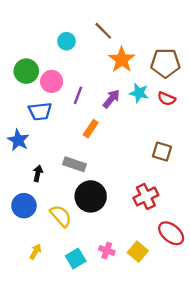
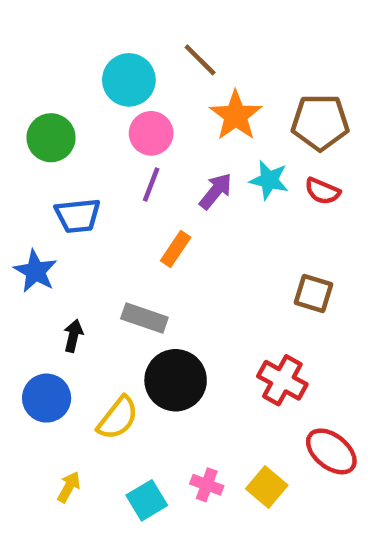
cyan circle: (67, 41) -> (129, 80), size x1.5
pink circle: (52, 81) -> (151, 133), moved
red cross: (146, 196) -> (282, 380), turned -35
yellow semicircle: (61, 216) -> (118, 418), turned 80

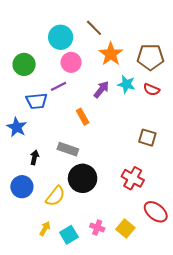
purple line: (151, 184) -> (59, 86), moved, turned 42
orange rectangle: (176, 249) -> (83, 117), turned -63
yellow arrow: (69, 487) -> (45, 228), moved

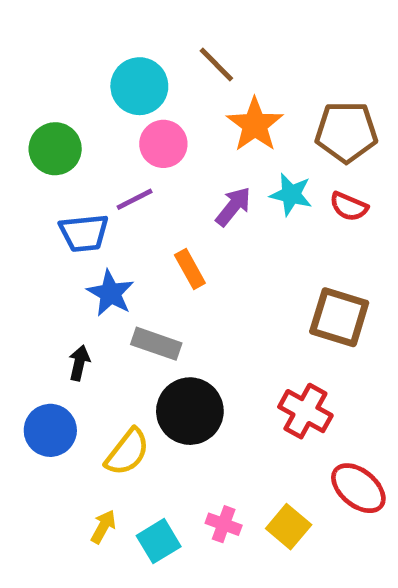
blue star: (17, 127) -> (110, 293), moved
brown square: (147, 138) -> (339, 317), size x1.4

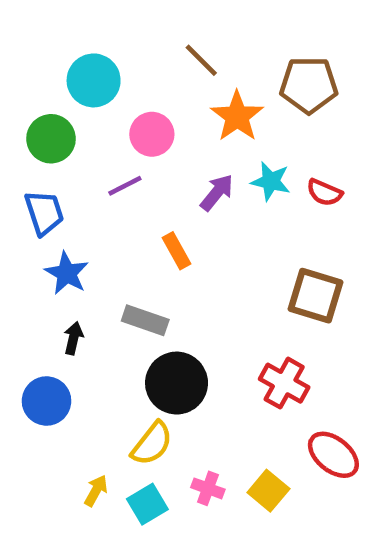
cyan circle: (139, 86) -> (94, 80), moved
brown pentagon: (346, 132) -> (309, 85), moved
blue trapezoid: (84, 233) -> (44, 213), moved, turned -102
blue star: (110, 293) -> (67, 273), moved
yellow semicircle: (127, 452) -> (152, 444), moved

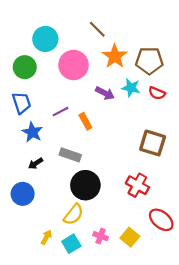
brown pentagon: (309, 85) -> (149, 61), moved
pink circle: (152, 134) -> (73, 65), size x1.4
purple line: (125, 186) -> (60, 112), moved
purple arrow: (217, 193) -> (105, 93), turned 78
black arrow: (73, 338) -> (36, 164), turned -136

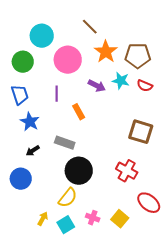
purple line: (60, 112) -> (57, 94), moved, turned -63

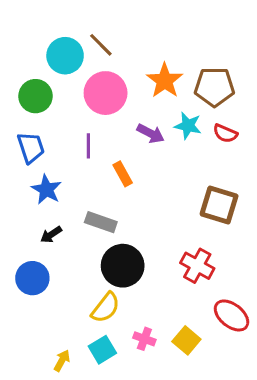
brown line: (90, 27) -> (101, 45), moved
yellow arrow: (43, 219) -> (62, 361), moved

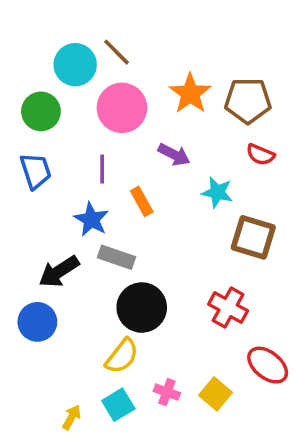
cyan star: (188, 126) -> (217, 192), moved
blue star: (46, 189) -> (91, 219), moved
black arrow: (51, 235) -> (59, 272), size x1.6

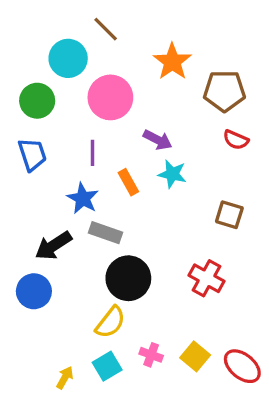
brown line: (117, 52) -> (106, 29), moved
orange star: (190, 93) -> (172, 62), moved
cyan star: (217, 192) -> (172, 174), moved
brown square: (253, 237) -> (229, 215), size x0.7
red ellipse: (268, 365) -> (242, 366), moved

